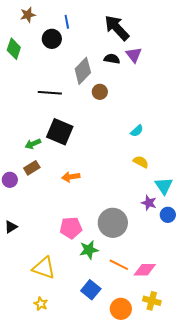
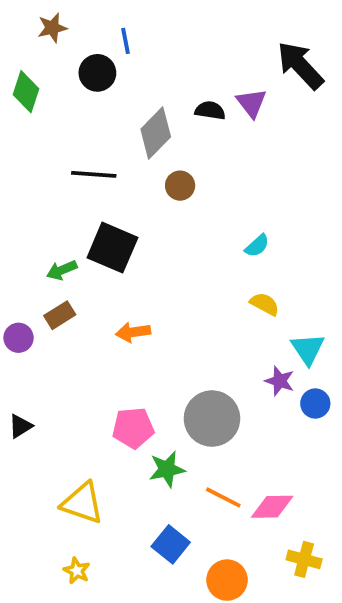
black arrow: (117, 28) -> (300, 65), moved
brown circle: (100, 92) -> (180, 186), moved
yellow cross: (152, 301) -> (304, 559), moved

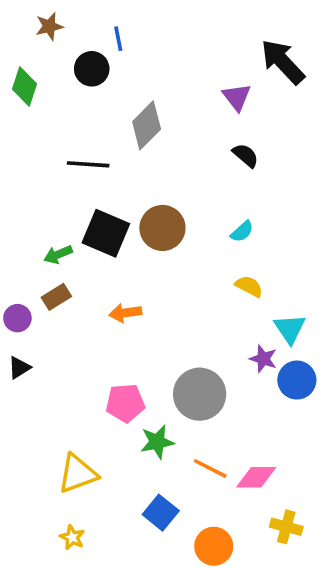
black semicircle: (210, 110) -> (246, 155), moved, turned 32
brown circle: (180, 186) -> (162, 228), moved, size x1.6
blue circle: (315, 403) -> (297, 380), size x1.4
black triangle: (20, 426) -> (19, 368), moved
yellow triangle: (82, 503) -> (78, 474), turned -39

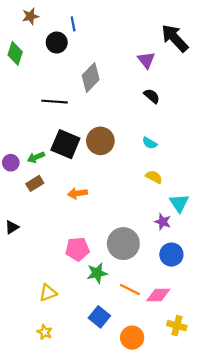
cyan semicircle: (242, 231) -> (150, 143), turned 72
purple circle: (17, 318) -> (11, 163), moved
blue circle: (297, 380) -> (171, 255), moved
yellow triangle: (78, 474) -> (48, 293), size x0.7

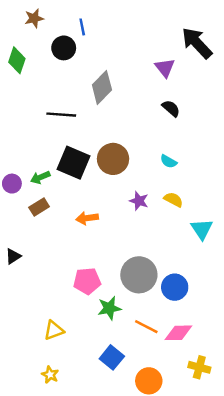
purple star: (163, 222) -> (139, 201), moved
blue circle: (171, 255) -> (175, 287), moved

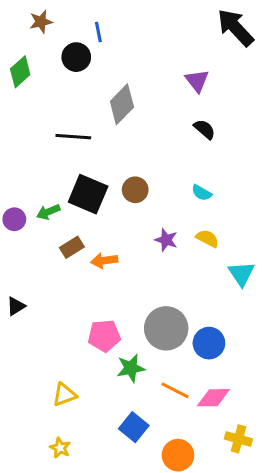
black arrow: (197, 43) -> (235, 28), moved
green diamond: (17, 60) -> (20, 72), turned 30
brown circle: (113, 159) -> (135, 190), size x0.7
brown rectangle: (39, 207) -> (72, 247), moved

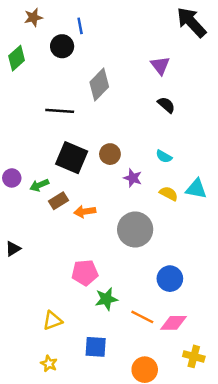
green arrow: (48, 212) -> (39, 185), moved
purple star: (166, 240) -> (133, 178), moved
cyan triangle: (241, 274) -> (196, 189), moved, turned -45
gray circle: (166, 328) -> (135, 229), moved
blue square: (134, 427) -> (96, 347), moved, turned -35

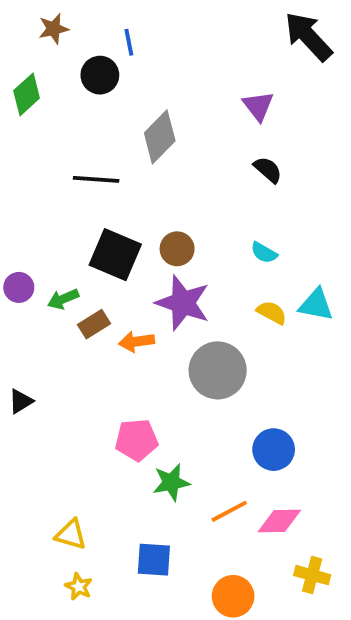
purple star: (133, 178) -> (183, 303), moved, size x1.8
orange line: (142, 317) -> (229, 511), turned -55
yellow triangle: (52, 321) -> (71, 534), moved, turned 36

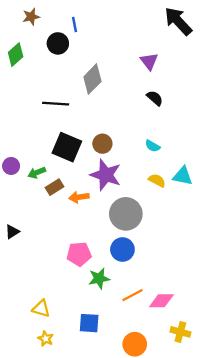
blue circle: (274, 450) -> (122, 250), moved

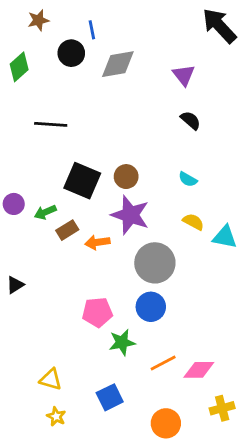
gray diamond: (92, 79) -> (118, 64), moved, turned 36
black line: (56, 104) -> (51, 124), moved
cyan triangle: (183, 176) -> (225, 237), moved
blue square: (89, 323) -> (110, 397), turned -30
yellow cross: (180, 332) -> (222, 408), turned -30

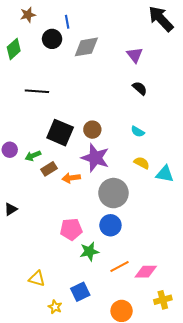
yellow star: (56, 416) -> (55, 307), moved

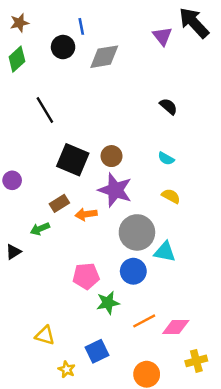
brown star: (28, 15) -> (19, 23), moved
purple triangle: (135, 55) -> (162, 36), moved
black line: (37, 91) -> (45, 110), turned 55
green arrow: (33, 156) -> (40, 229), moved
cyan triangle: (165, 174) -> (165, 252), moved

